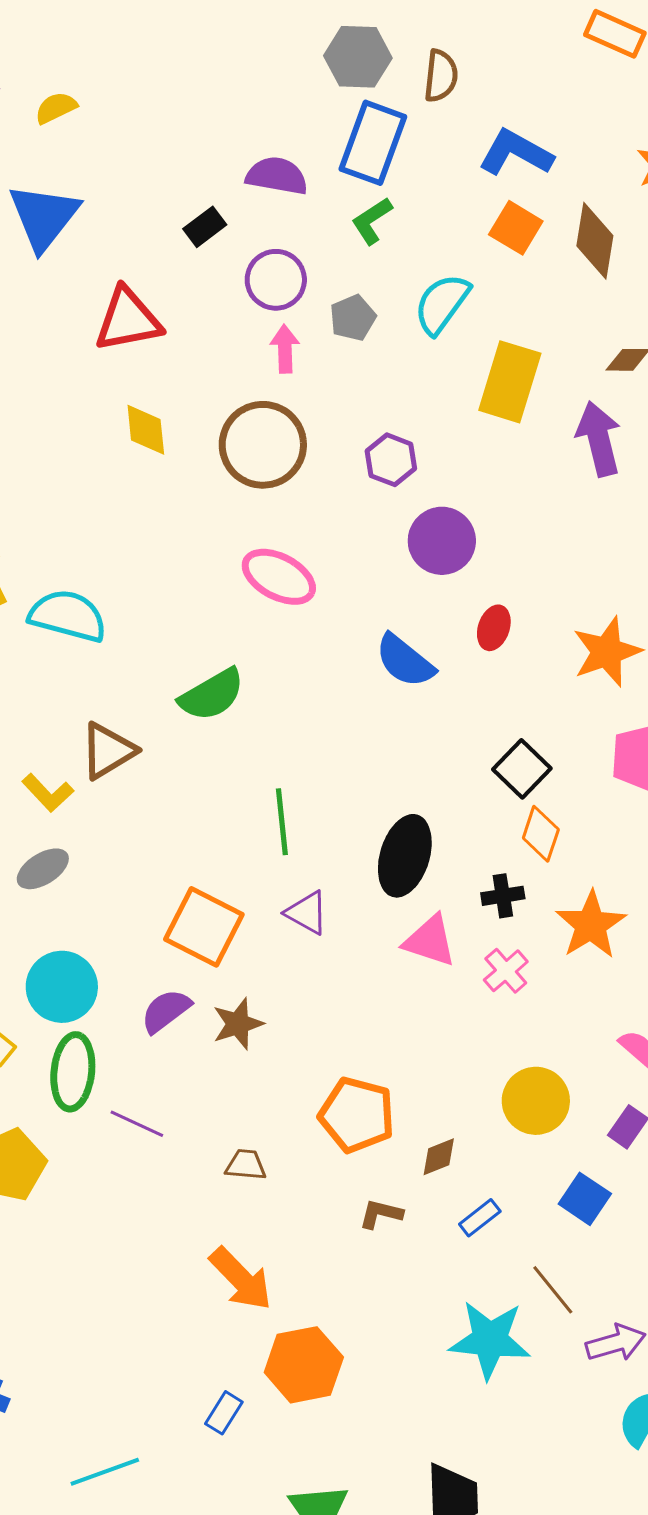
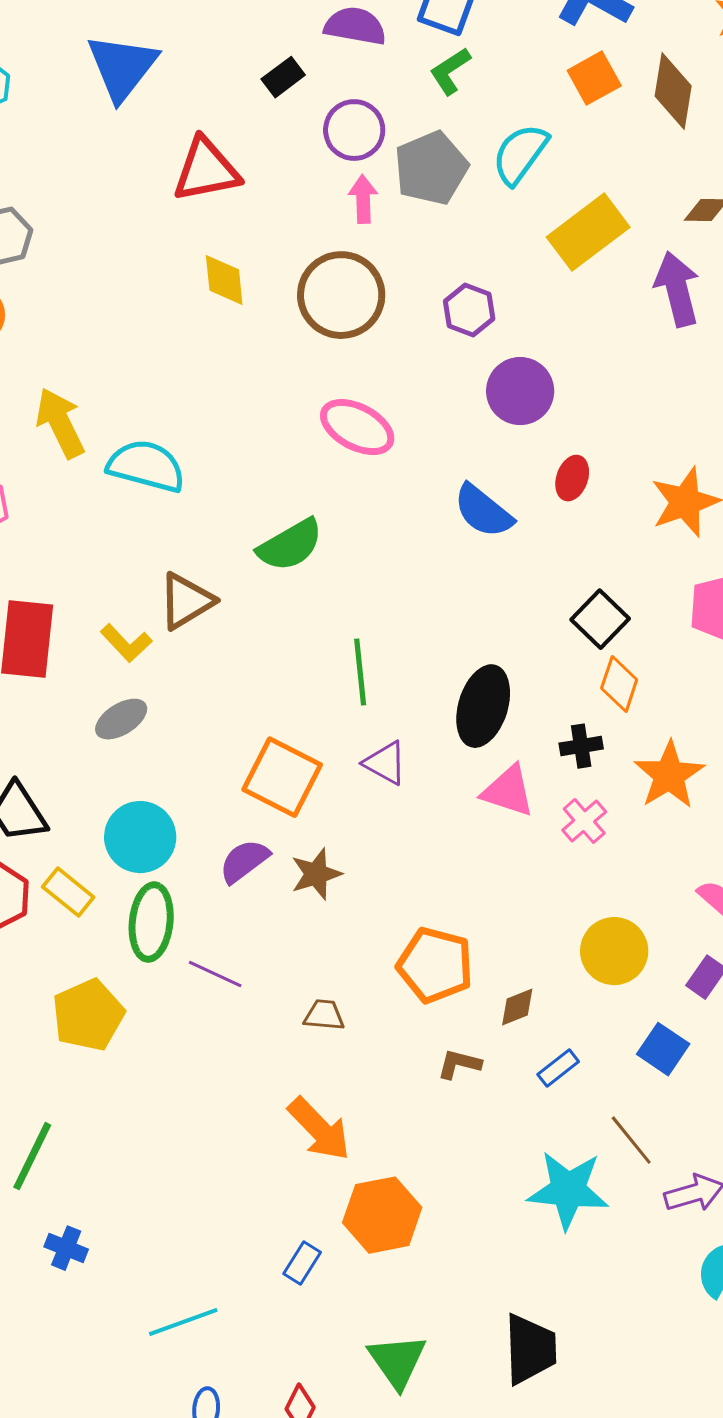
orange square: (516, 228) -> (594, 78), turned 30
gray pentagon: (353, 318) -> (431, 168), size x1.6
yellow rectangle: (510, 382) -> (588, 232), turned 36

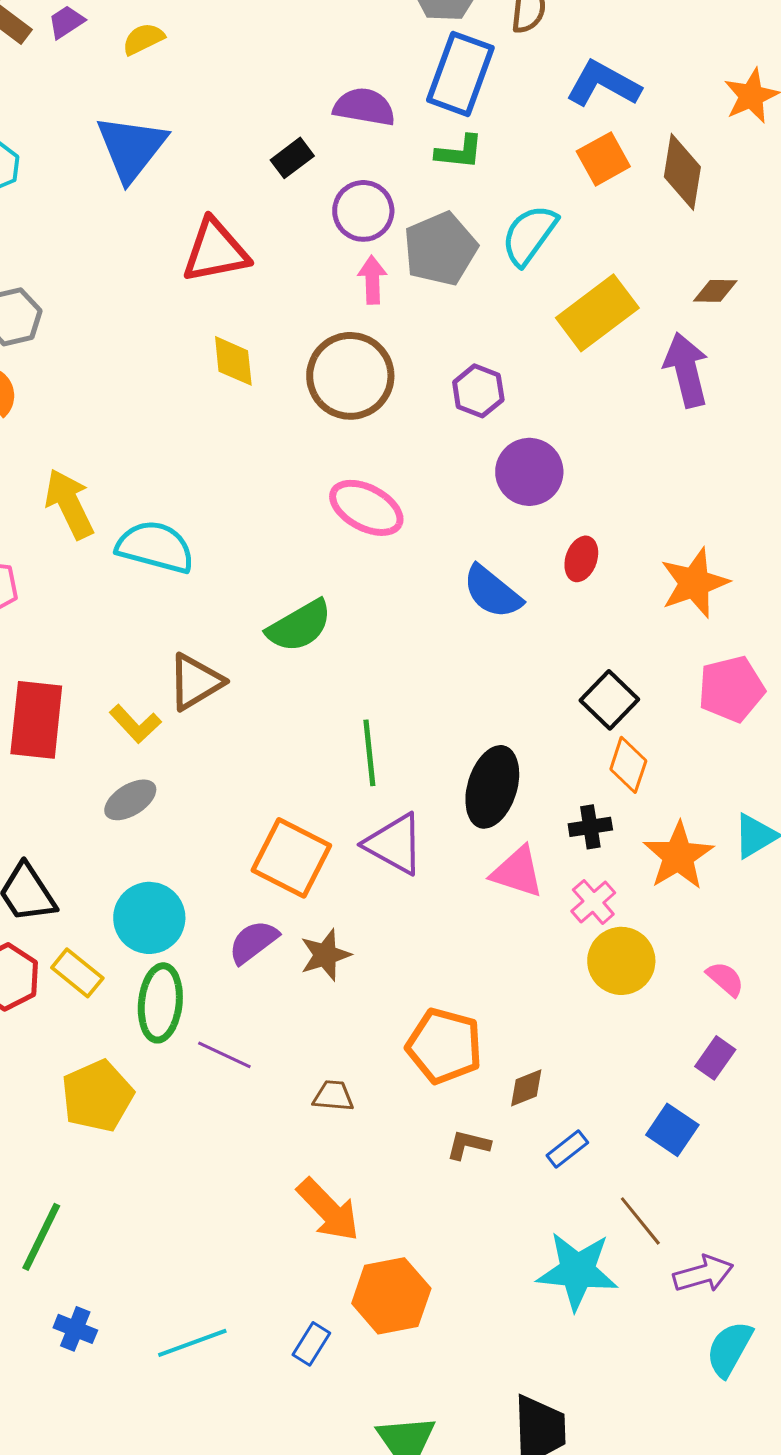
green L-shape: (450, 71) -> (459, 152), turned -141
purple triangle: (385, 763) -> (394, 844), size x1.4
yellow circle: (614, 951) -> (621, 961), moved
cyan line: (183, 1322) -> (192, 1343), moved

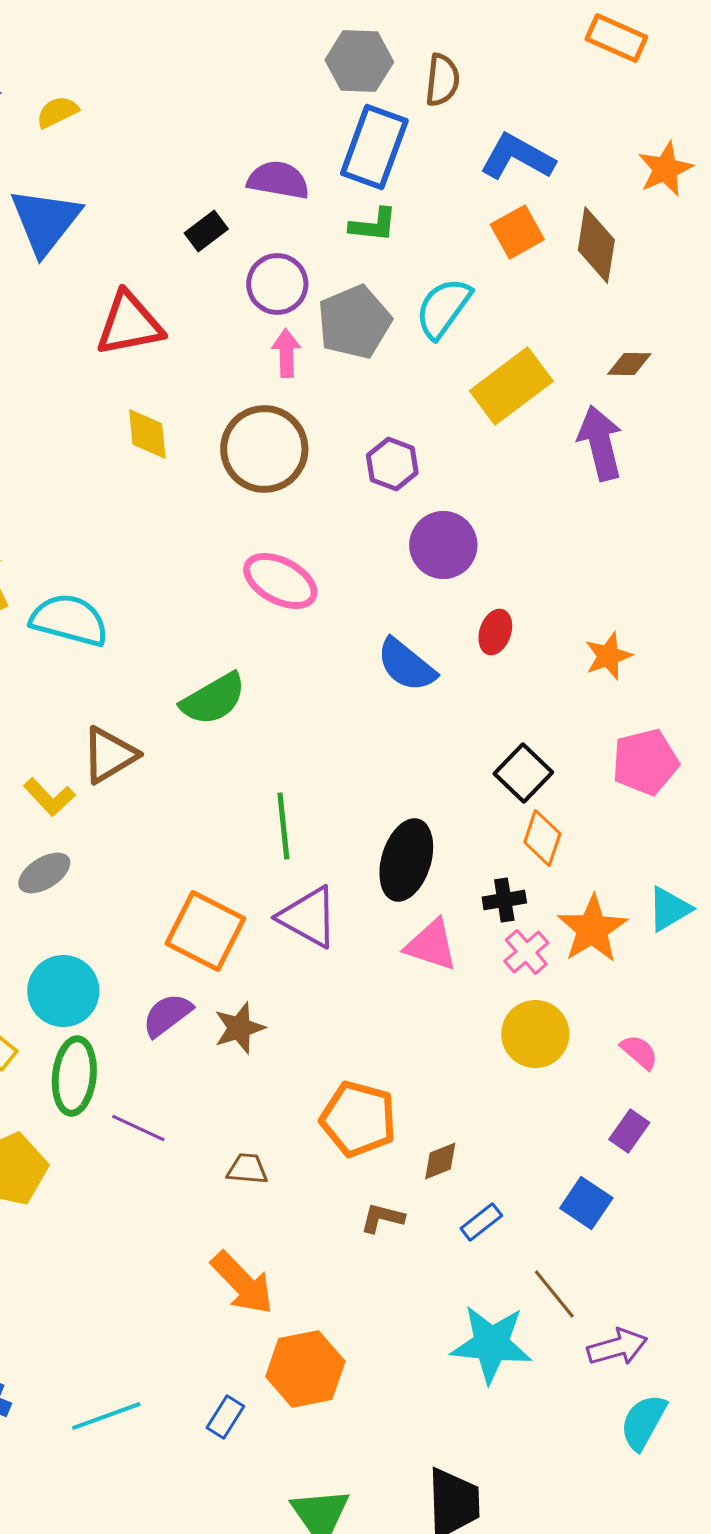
orange star: (694, 583) -> (608, 656), size x0.7
pink cross: (593, 902) -> (526, 952), moved

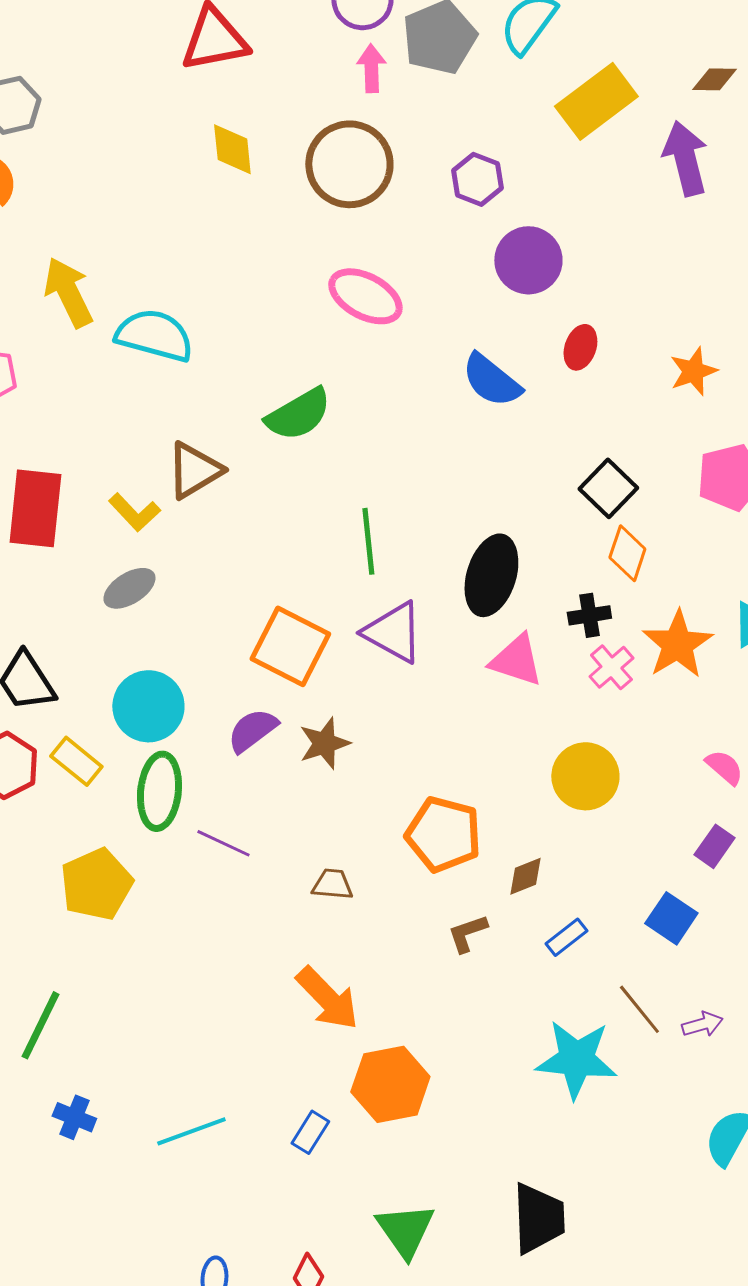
yellow circle: (535, 1034) -> (585, 776), moved
brown L-shape: (382, 1218) -> (467, 933), turned -33
purple arrow: (617, 1347) -> (702, 1024), moved, size x0.7

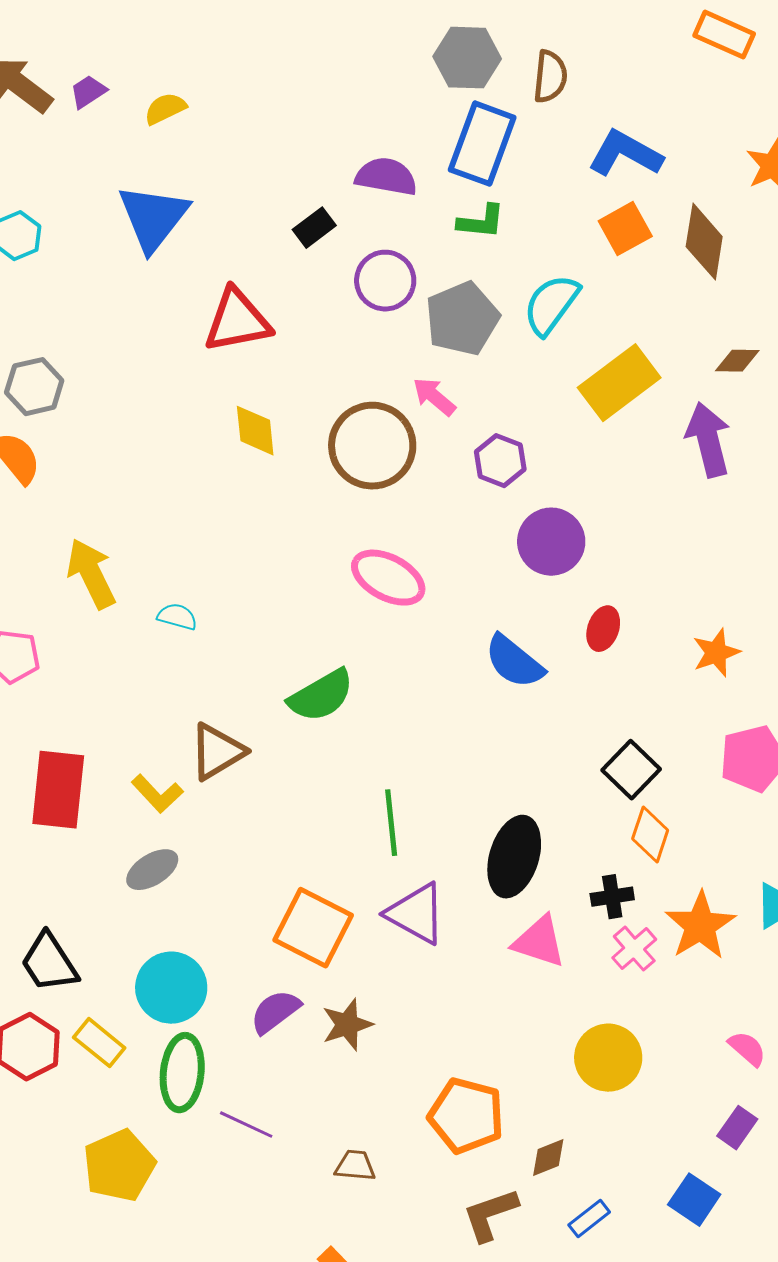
pink arrow: (371, 68) -> (434, 397), moved, turned -48
cyan semicircle: (154, 335) -> (177, 617), size x0.5
brown L-shape: (467, 933) -> (490, 1215), size x1.4

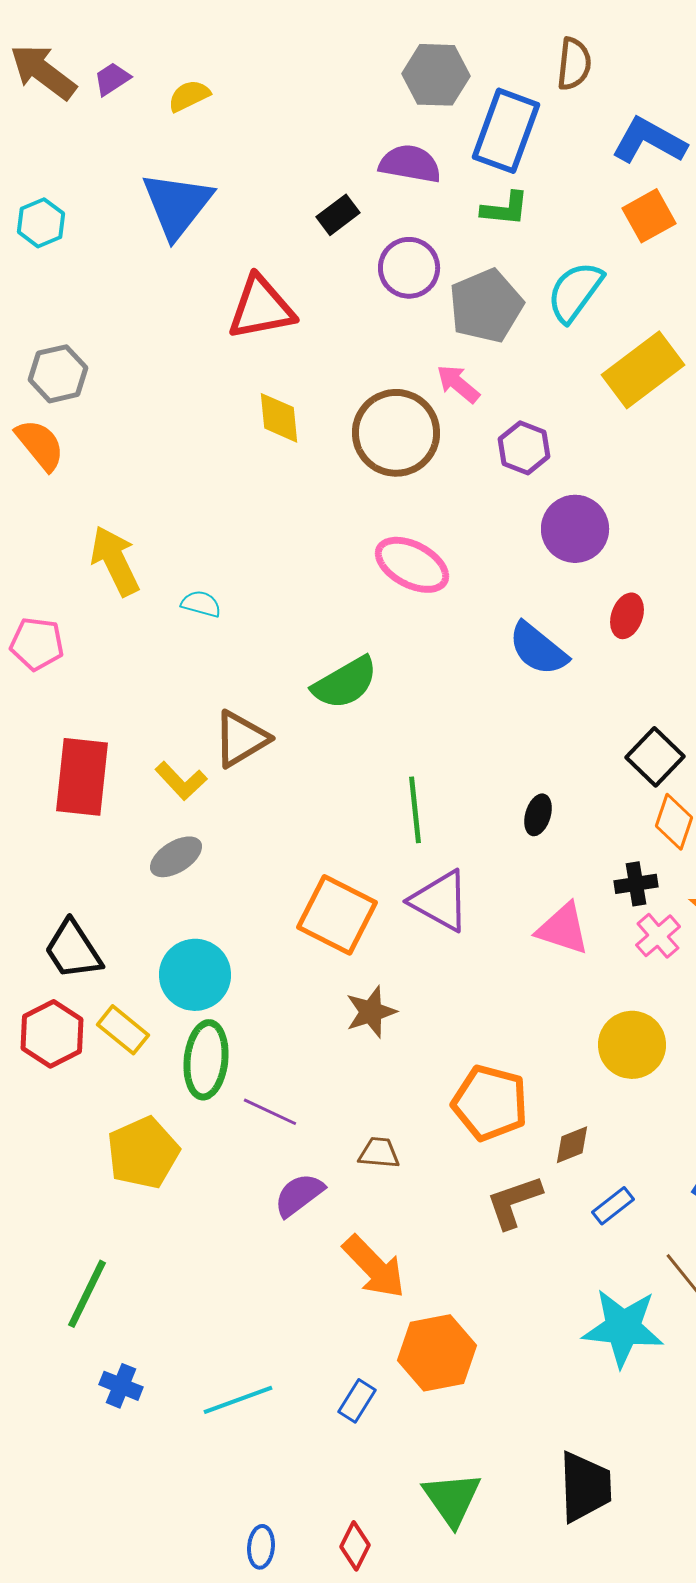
gray hexagon: (467, 58) -> (436, 75), moved
black ellipse: (514, 857) -> (538, 815), moved, size x0.5
purple semicircle: (275, 1012) -> (299, 1195), moved

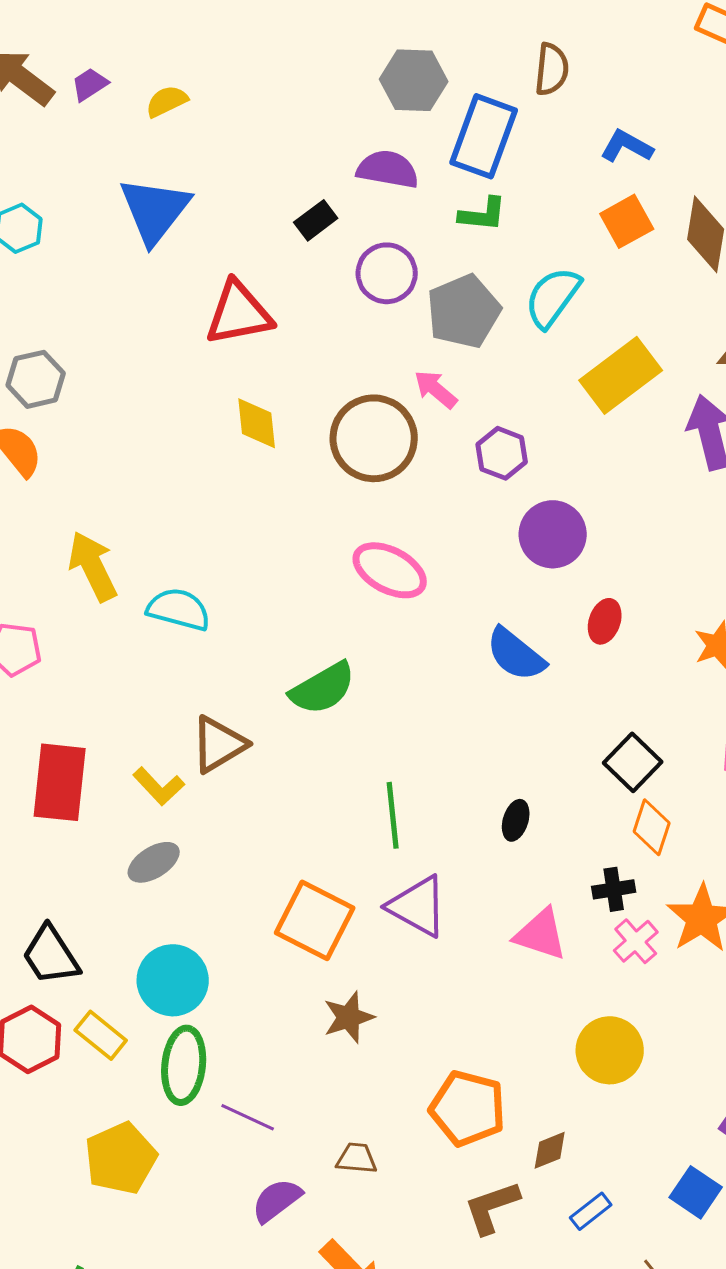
blue L-shape: (649, 141) -> (627, 146), size x0.7
cyan semicircle: (201, 604) -> (179, 609), size x1.6

